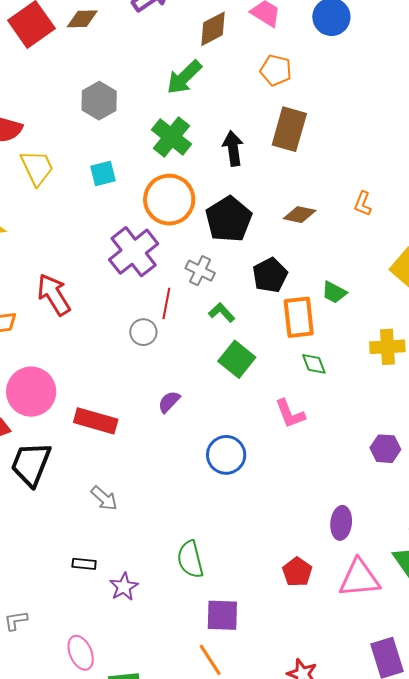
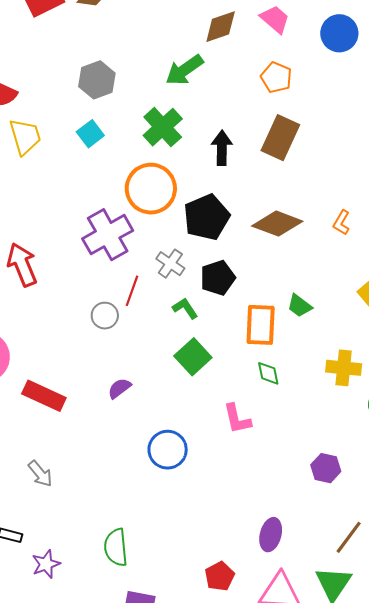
cyan square: (103, 174) -> (90, 134), moved, turned -32
brown diamond: (300, 215) -> (277, 224), size x1.5
black pentagon: (270, 275) -> (218, 278), moved

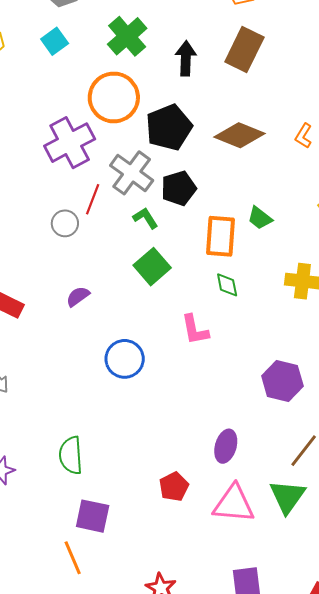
gray cross: (170, 264) -> (132, 173), size x1.5
purple hexagon: (326, 468) -> (282, 381), size x1.4

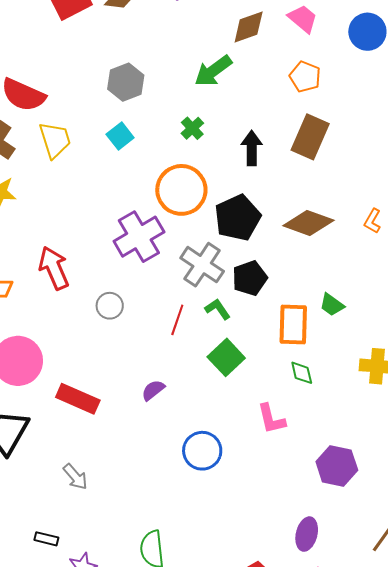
green cross: (127, 36) -> (192, 128), size x0.6
red line: (93, 199) -> (177, 320), moved
gray circle: (65, 223) -> (110, 306), moved
purple hexagon: (282, 381) -> (337, 466), moved

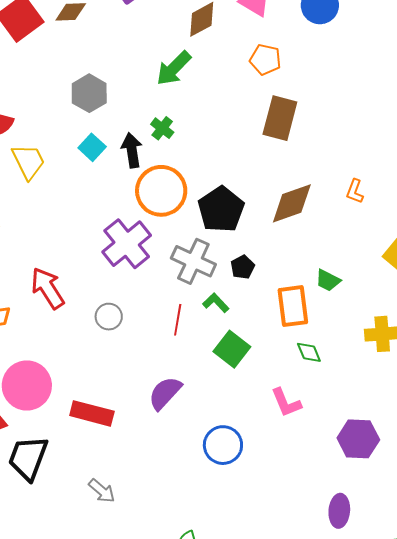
black arrow: (252, 148) -> (132, 150), moved
brown diamond: (308, 223) -> (292, 203), turned -30
black pentagon: (250, 278) -> (243, 267), size x0.7
purple semicircle: (153, 390) -> (165, 393), size x1.5

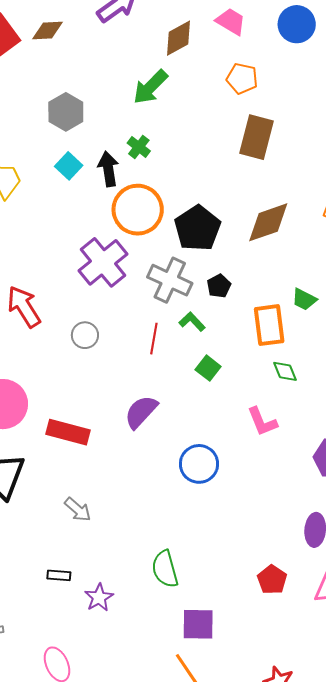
green square: (232, 349) -> (208, 368), size x0.7

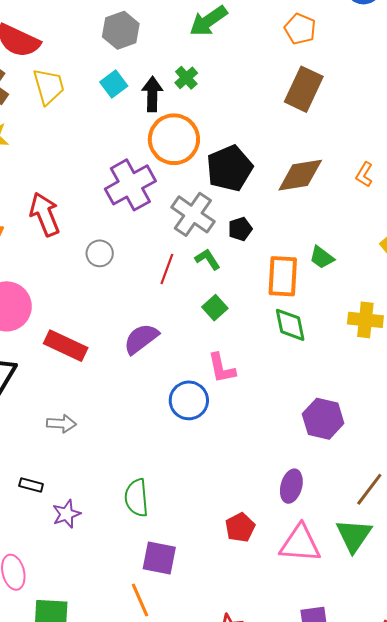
green diamond: (285, 371) -> (290, 325), size x1.4
pink L-shape: (262, 422) -> (222, 368), moved
gray arrow: (78, 509) -> (61, 424), turned -48

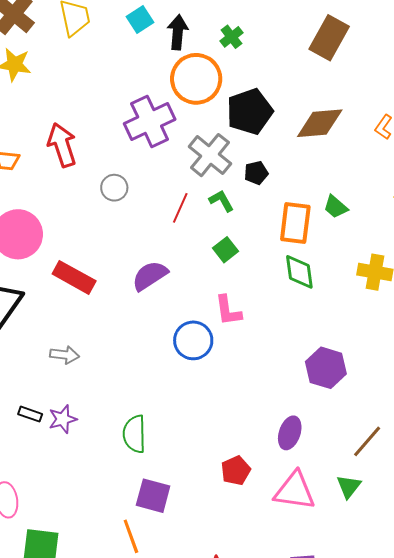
green cross: (186, 78) -> (232, 37), moved
purple star: (67, 514) -> (63, 419), moved
green triangle: (354, 536) -> (349, 486), size x0.7

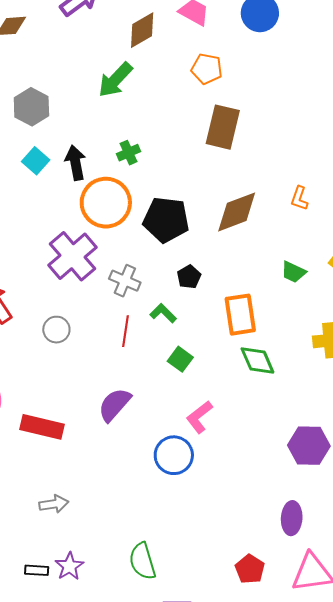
green cross: (232, 37) -> (128, 153), turned 30
black pentagon: (250, 112) -> (166, 220), turned -30
gray cross: (210, 155) -> (125, 281), moved, size x0.7
green trapezoid: (336, 207) -> (293, 272), moved
pink L-shape: (228, 310) -> (199, 417), turned 76

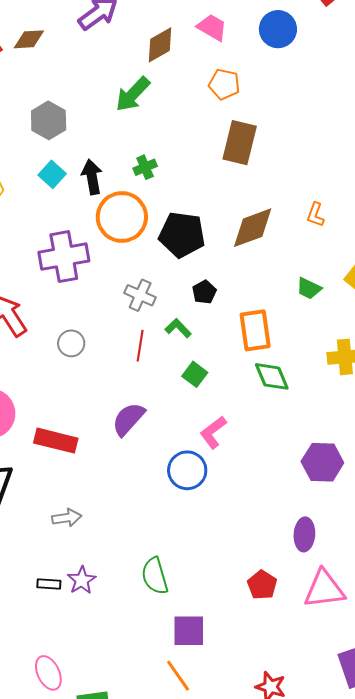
purple cross: (73, 256) -> (64, 257), moved, turned 30

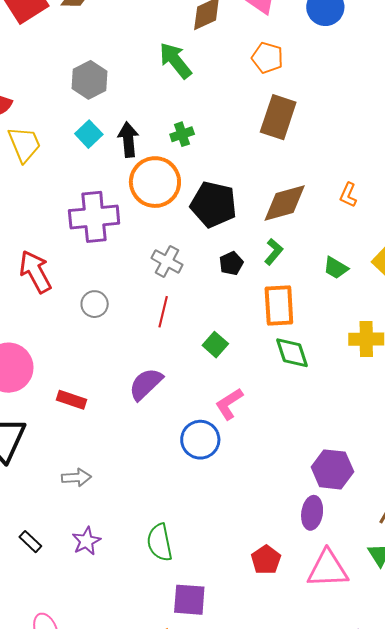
green arrow: (133, 94) -> (175, 61), turned 93
green L-shape: (178, 328) -> (274, 252), moved, turned 80
red rectangle: (56, 441) -> (72, 400), size x0.7
purple hexagon: (322, 462) -> (332, 469), moved
black rectangle: (49, 584) -> (30, 542), moved, turned 35

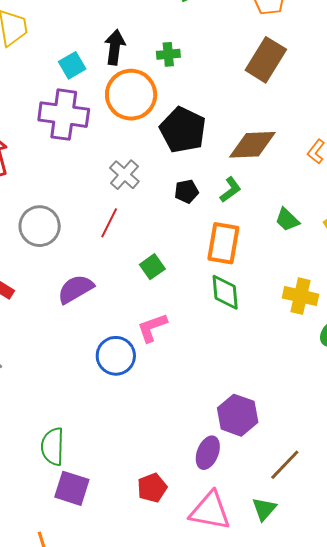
cyan square: (89, 134) -> (72, 65), moved
gray circle: (95, 304) -> (40, 226), moved, size x1.5
purple square: (189, 600) -> (72, 488), moved

